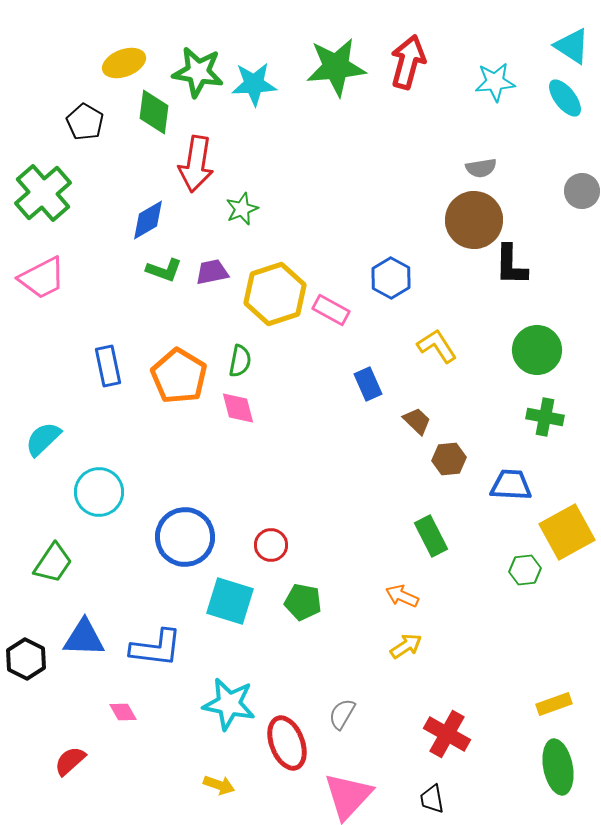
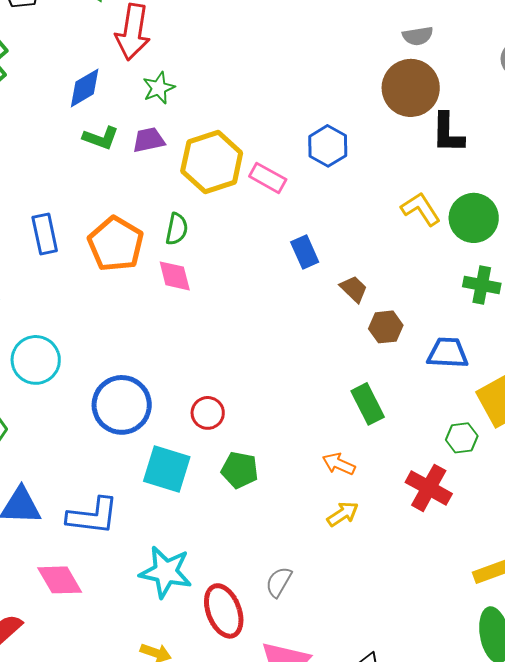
green star: (242, 209) -> (159, 88), moved
yellow L-shape: (437, 346) -> (421, 209), moved
pink diamond: (123, 712) -> (60, 580), size x1.6
red cross: (447, 734) -> (429, 488), moved

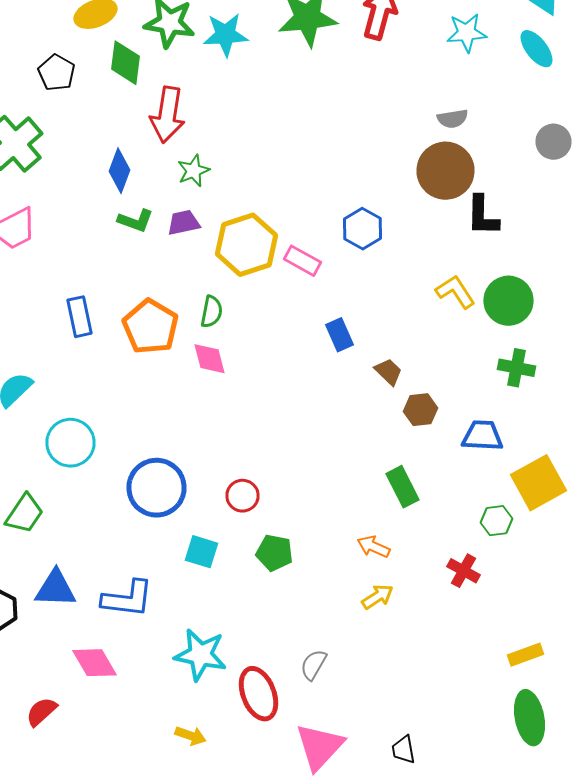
blue diamond: (85, 88) -> (120, 171), turned -39
cyan square: (167, 469) -> (202, 552), size x0.7
red cross: (429, 488) -> (464, 571), size x0.7

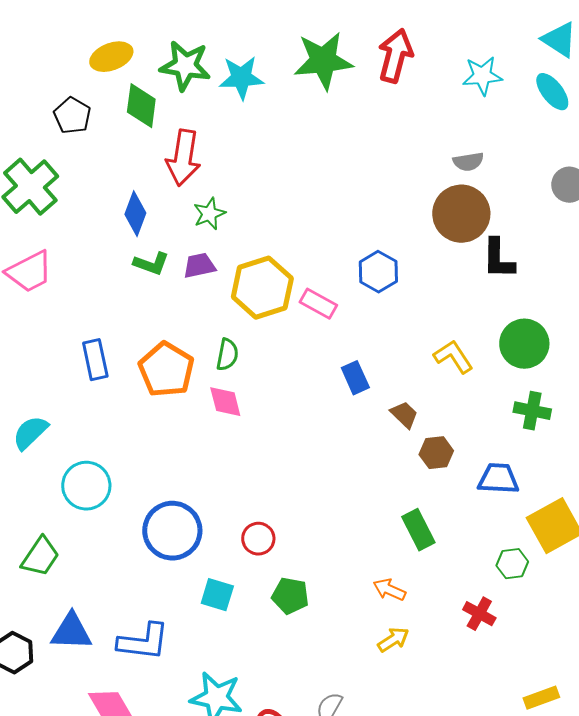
yellow L-shape: (456, 292) -> (453, 357), moved

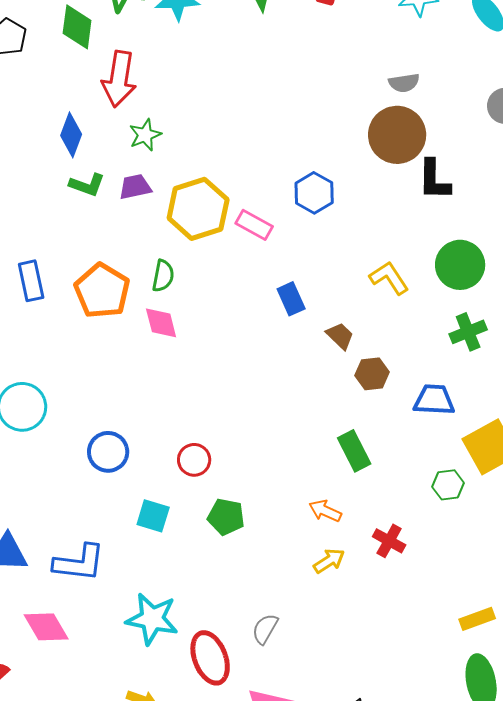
green cross: (532, 411) -> (468, 332), turned -33
blue circle: (172, 531) -> (108, 452), size x0.7
red cross: (479, 614) -> (389, 541), moved

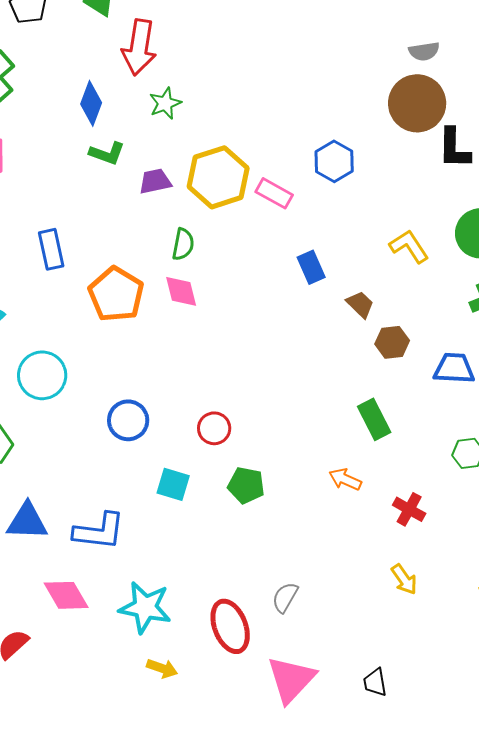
purple trapezoid: (135, 187) -> (155, 181), moved
orange pentagon: (102, 291) -> (116, 294), moved
yellow arrow: (329, 561) -> (404, 579), moved, turned 88
cyan star: (152, 619) -> (145, 607), moved

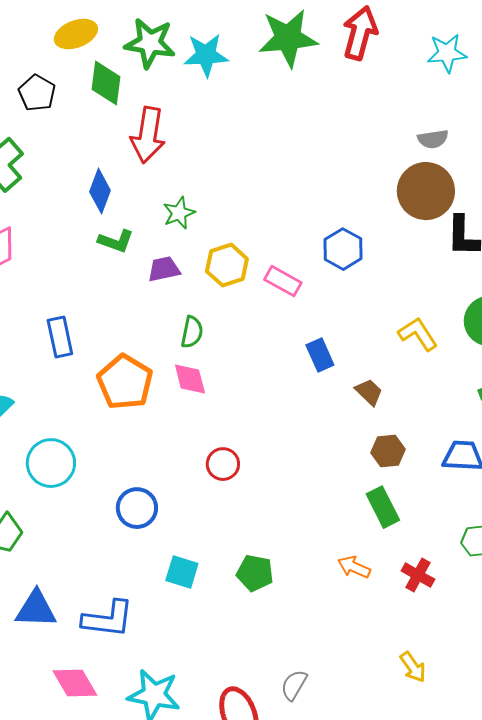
green star: (165, 103) -> (179, 213), moved
yellow hexagon: (218, 177) -> (227, 265), size x0.7
brown hexagon: (392, 342) -> (388, 451), moved
red circle: (214, 428) -> (223, 464), moved
red cross: (409, 509) -> (418, 575), moved

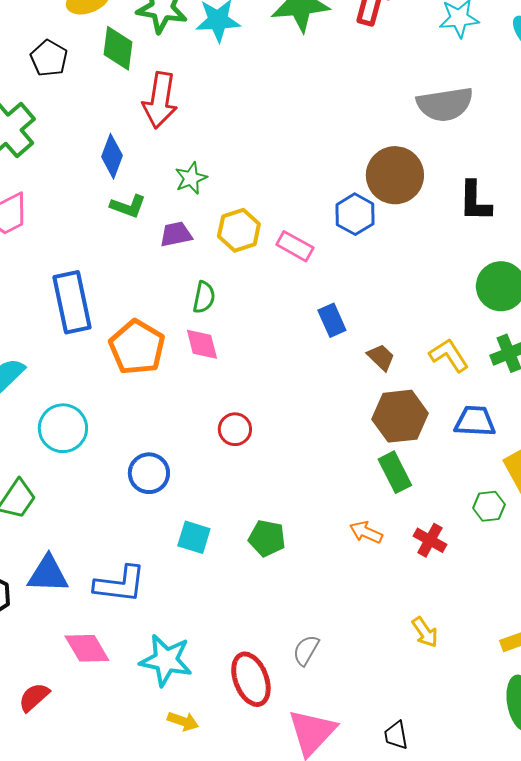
gray semicircle: (433, 139) -> (445, 104), size x1.8
brown circle: (426, 191) -> (395, 175), moved
yellow L-shape: (418, 334) -> (449, 355), moved
blue rectangle: (60, 337) -> (72, 302), size x1.5
brown hexagon: (388, 451) -> (400, 416), size x1.6

